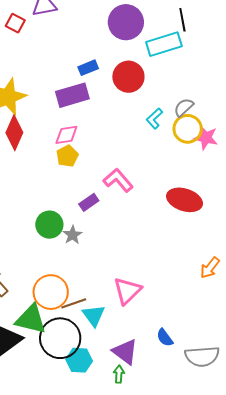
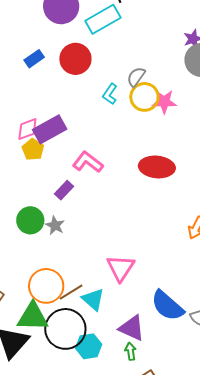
purple rectangle: (72, 95) -> (50, 129), moved
blue semicircle: (165, 338) -> (167, 306), size x1.8

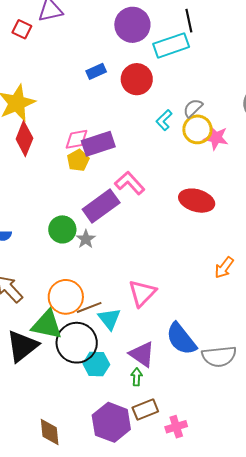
purple rectangle: (64, 190) -> (101, 206), size x1.8

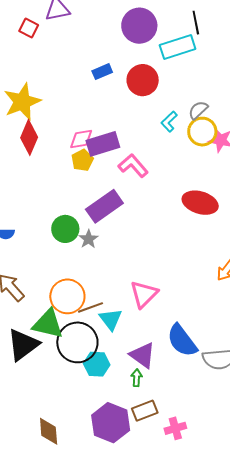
pink L-shape: (130, 183) -> (133, 166), moved

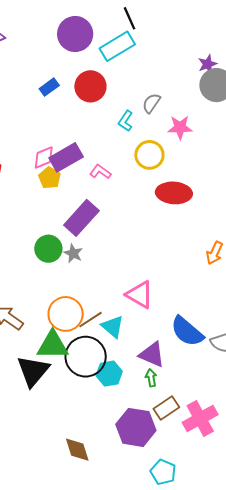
yellow circle: (202, 132) -> (149, 155), moved
pink L-shape: (133, 166) -> (100, 172), size x0.7
pink triangle: (144, 294) -> (140, 295), turned -32
pink cross: (175, 428) -> (200, 418), size x1.6

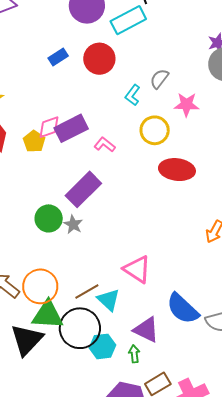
yellow pentagon: (50, 178) -> (34, 141), moved
orange circle: (66, 314) -> (40, 286), moved
green arrow: (151, 378) -> (134, 354), moved

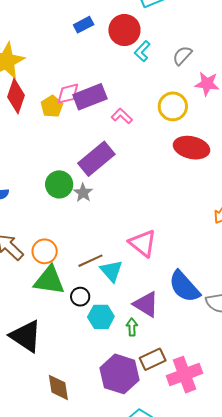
cyan L-shape: (133, 95) -> (142, 51), moved
orange circle: (40, 286) -> (45, 251), size x0.7
black circle: (80, 328) -> (80, 297), size x0.5
black triangle: (27, 340) -> (26, 336), moved, turned -45

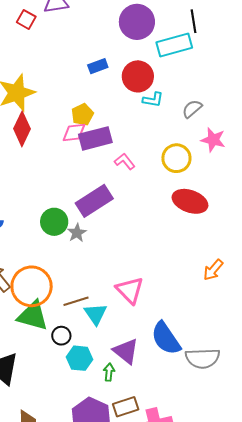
cyan L-shape: (142, 51) -> (153, 100), turned -130
yellow pentagon: (52, 106) -> (82, 115), moved
orange circle: (45, 251) -> (32, 286), size x1.6

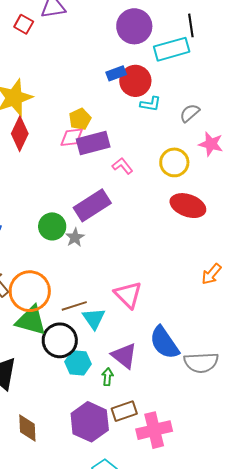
blue rectangle: (98, 66) -> (116, 73), moved
black circle: (61, 336) -> (60, 340), size x1.8

